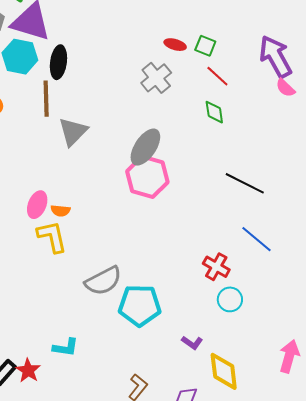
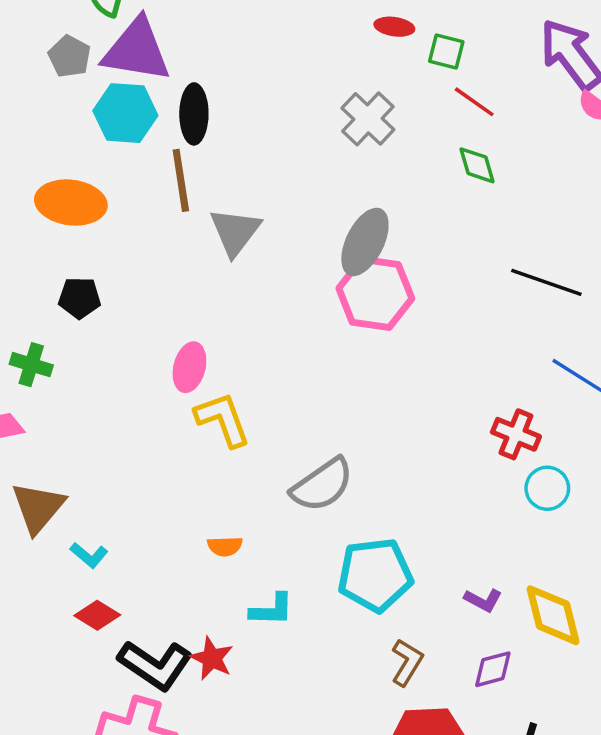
red ellipse: (175, 45) -> (394, 27), moved
orange semicircle: (60, 211) -> (225, 546), moved
cyan pentagon: (140, 305) -> (375, 575), moved
purple L-shape: (192, 343) -> (483, 600), moved

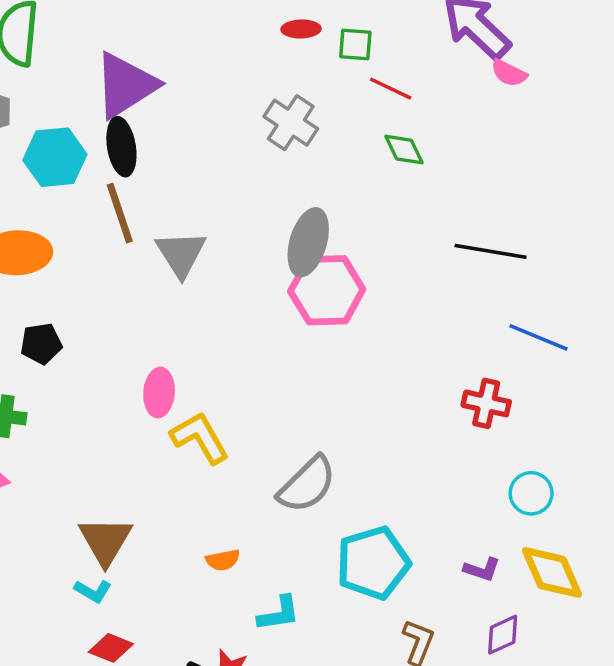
purple triangle: (137, 50) -> (126, 85), moved, turned -32
cyan circle: (547, 488) -> (531, 493), moved
brown triangle: (38, 507) -> (105, 541), moved

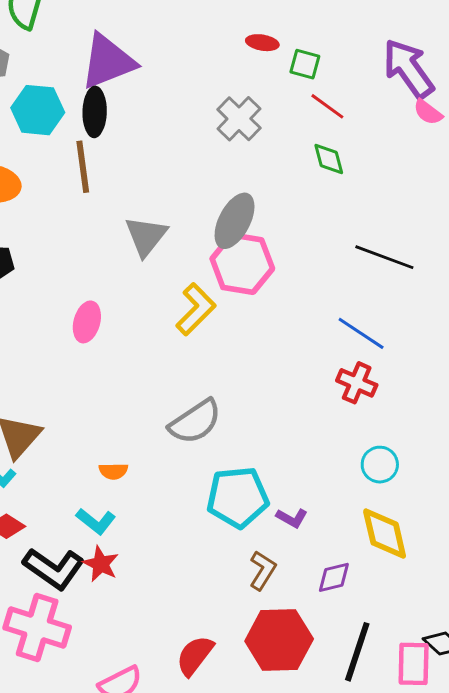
gray triangle: (181, 254) -> (146, 236), moved
blue line: (538, 337) -> (361, 333), moved
yellow L-shape: (200, 438) -> (196, 309), moved, turned 64
purple L-shape: (482, 569) -> (292, 518), moved
cyan L-shape: (279, 614) -> (96, 521), moved, turned 36

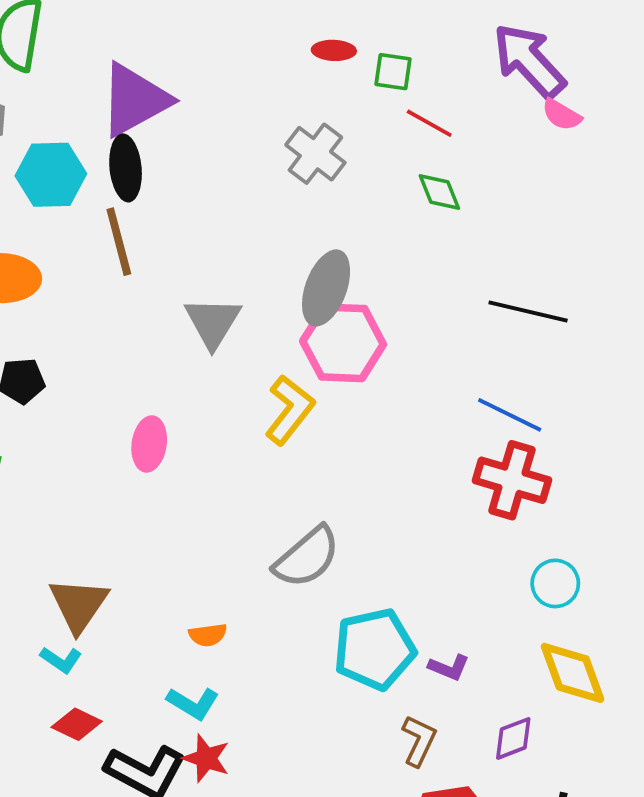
red cross: (357, 383) -> (512, 480), size x1.4

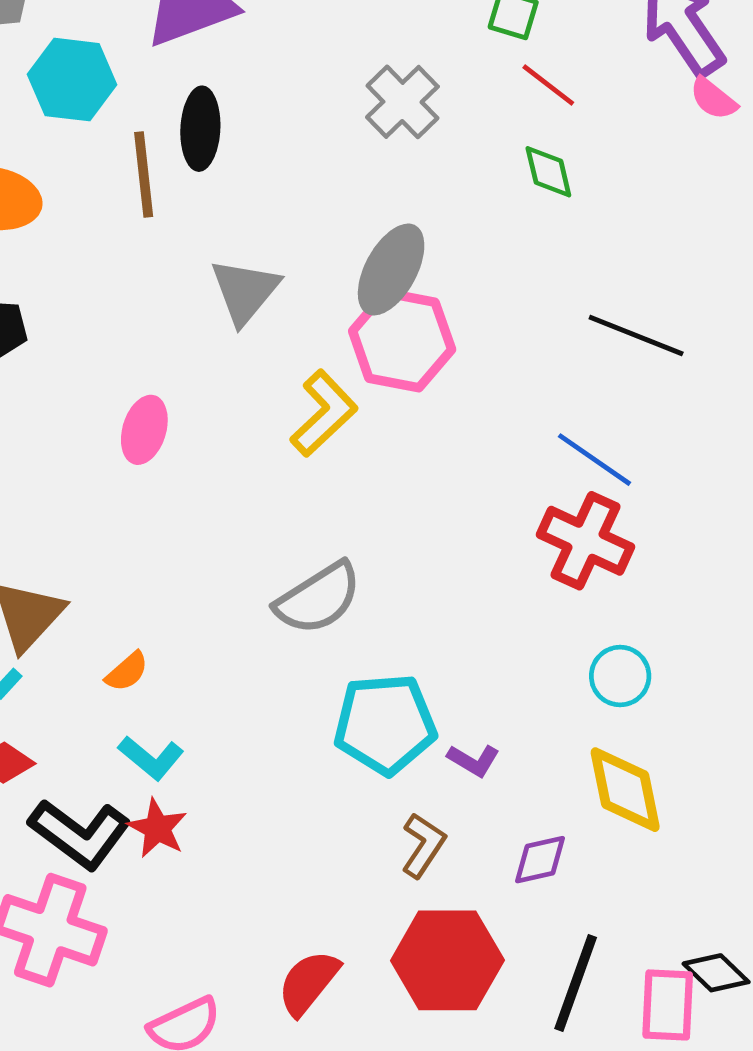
black ellipse: (126, 168) -> (200, 129), moved
orange semicircle: (208, 635) -> (127, 672), moved, turned -42

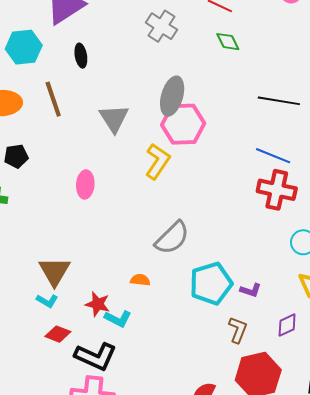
black ellipse: (200, 129) -> (81, 56), size x0.7
brown line: (144, 175) -> (53, 99), moved
orange semicircle: (127, 672) -> (140, 280), moved, turned -120
red star: (157, 828) -> (98, 304), moved

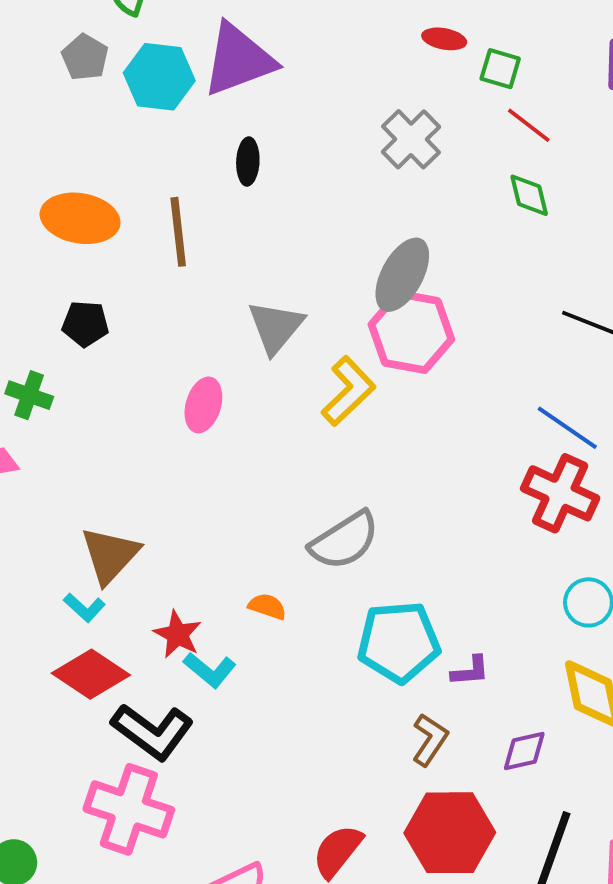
cyan hexagon: (24, 47) -> (159, 77), moved
gray triangle: (114, 118) -> (276, 327), moved
purple L-shape: (251, 290) -> (470, 671), turned -35
red diamond: (58, 334) -> (91, 674), size x1.5

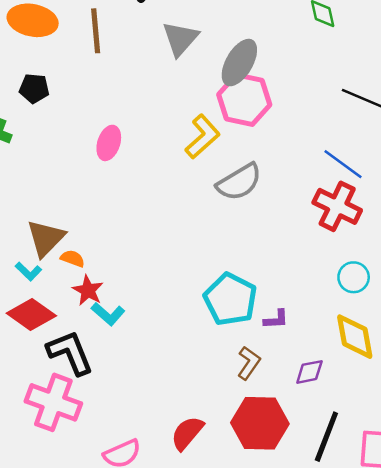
gray triangle: (276, 327) -> (180, 39), moved
gray semicircle: (344, 540) -> (239, 182), moved
orange semicircle: (267, 606) -> (73, 259), moved
cyan pentagon: (399, 642) -> (230, 299), turned 30
black L-shape: (152, 732) -> (70, 353), turned -150

